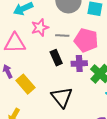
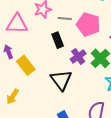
purple cross: (79, 63) -> (78, 56), moved, turned -35

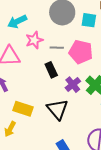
yellow rectangle: (26, 65) -> (23, 109), moved, turned -30

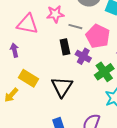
purple cross: (73, 85) -> (83, 56), moved, turned -35

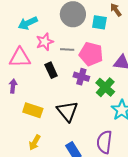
black rectangle: (65, 47) -> (51, 70), moved
purple arrow: (15, 50) -> (13, 86), turned 32
yellow arrow: (11, 95) -> (35, 142), moved

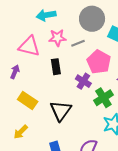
gray line: (67, 50) -> (78, 43), moved, turned -40

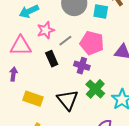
gray line: (78, 43) -> (65, 41), moved
green cross: (103, 98) -> (95, 89), moved

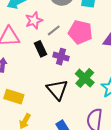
purple cross: (82, 66) -> (61, 57), moved
yellow rectangle: (33, 99) -> (14, 97), moved

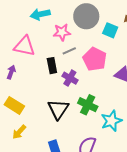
pink star: (34, 20) -> (62, 32), moved
green cross: (85, 78) -> (88, 105), turned -30

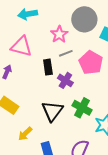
cyan arrow: (40, 14) -> (28, 14), moved
pink star: (62, 32) -> (59, 34), turned -30
yellow arrow: (19, 132) -> (25, 134), moved

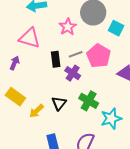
gray line: (66, 53) -> (76, 54), moved
black triangle: (52, 111) -> (59, 103), size x0.7
yellow arrow: (25, 134) -> (36, 111), moved

